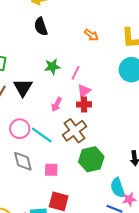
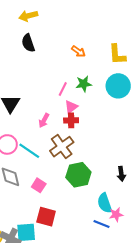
green star: (52, 67) -> (84, 84), moved
pink square: (51, 170) -> (39, 185), turned 32

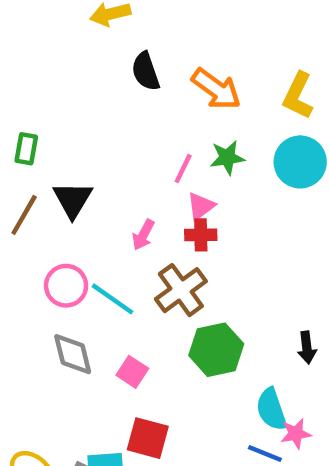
black semicircle: (28, 43) -> (146, 71), moved
orange arrow: (78, 51) -> (216, 89), size x1.6
yellow L-shape: (117, 55) -> (298, 96), turned 30

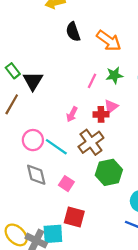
green rectangle: (26, 149) -> (13, 71), turned -48
black triangle: (73, 200) -> (33, 81), moved
pink triangle: (201, 206) -> (111, 107), moved

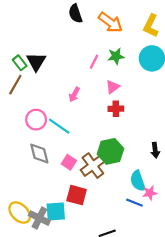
green rectangle: (13, 71) -> (20, 63), moved
red cross: (101, 114) -> (116, 109), moved
brown cross: (91, 142) -> (93, 166), moved

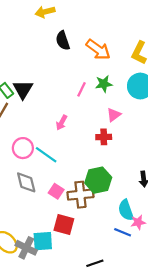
pink triangle: (113, 87) -> (114, 115), moved
brown cross: (93, 166) -> (80, 195), turned 30

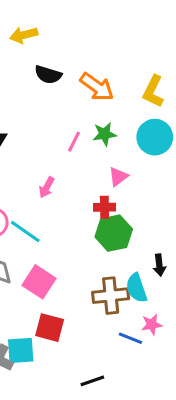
black semicircle: (63, 41) -> (48, 75), turned -54
green hexagon: (98, 180) -> (114, 233), moved
pink square: (56, 191) -> (39, 282), size x1.5
brown cross: (80, 195) -> (111, 296), moved
cyan semicircle: (126, 210) -> (136, 288), moved

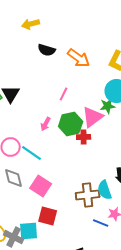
green star: (104, 134) -> (108, 106), moved
pink triangle: (118, 177) -> (93, 117), size x1.6
green hexagon: (114, 233) -> (71, 124), moved

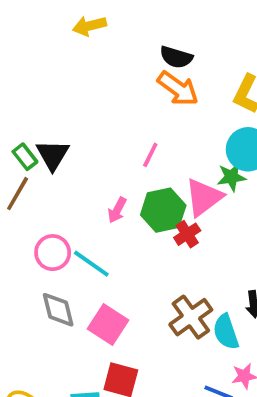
black semicircle: (47, 50) -> (176, 57), moved
red cross: (84, 137) -> (187, 234), turned -32
brown cross: (88, 195) -> (191, 317), moved, turned -30

